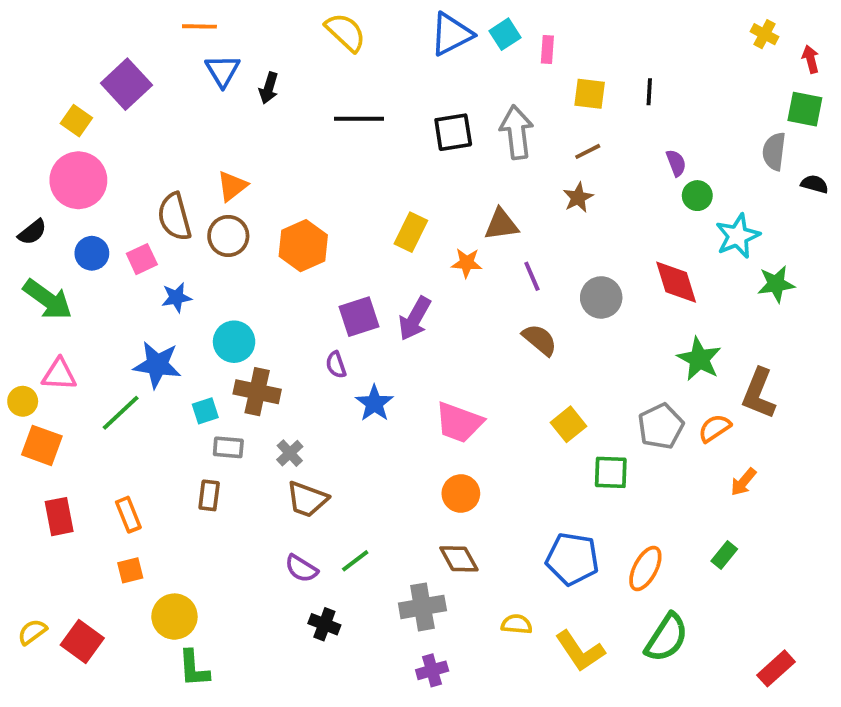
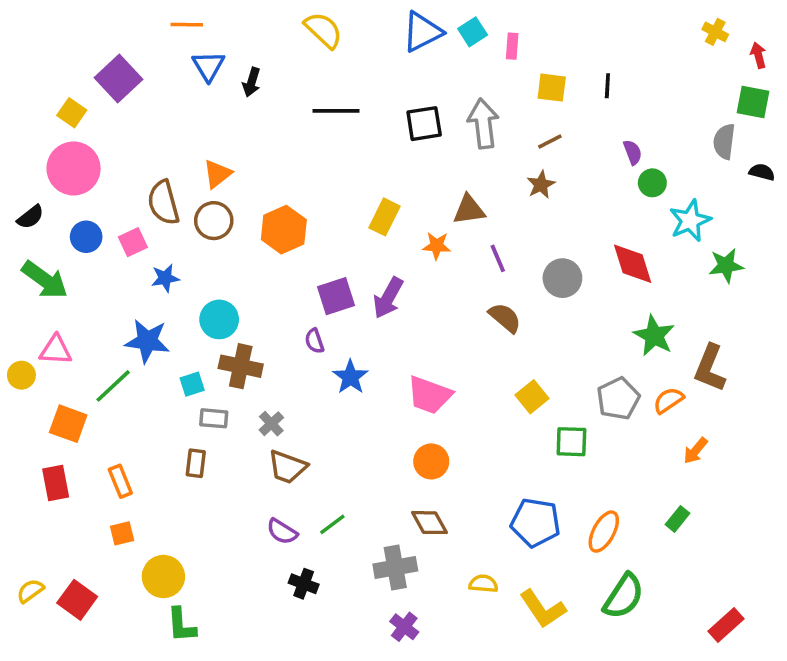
orange square: (42, 445) -> (68, 424), moved
purple cross: (432, 670) -> (404, 627), turned -36

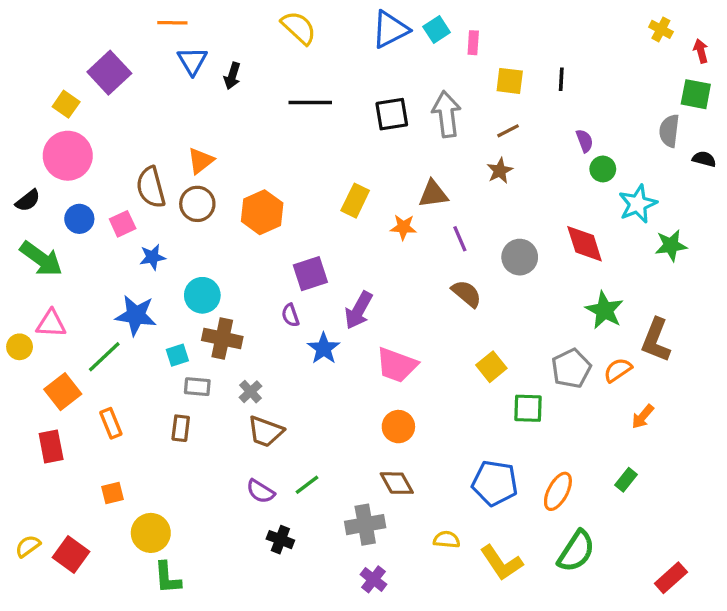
purple arrow: (388, 298) -> (359, 310), moved
orange square: (68, 424) -> (63, 392), turned 32
orange rectangle: (120, 481) -> (111, 423), moved

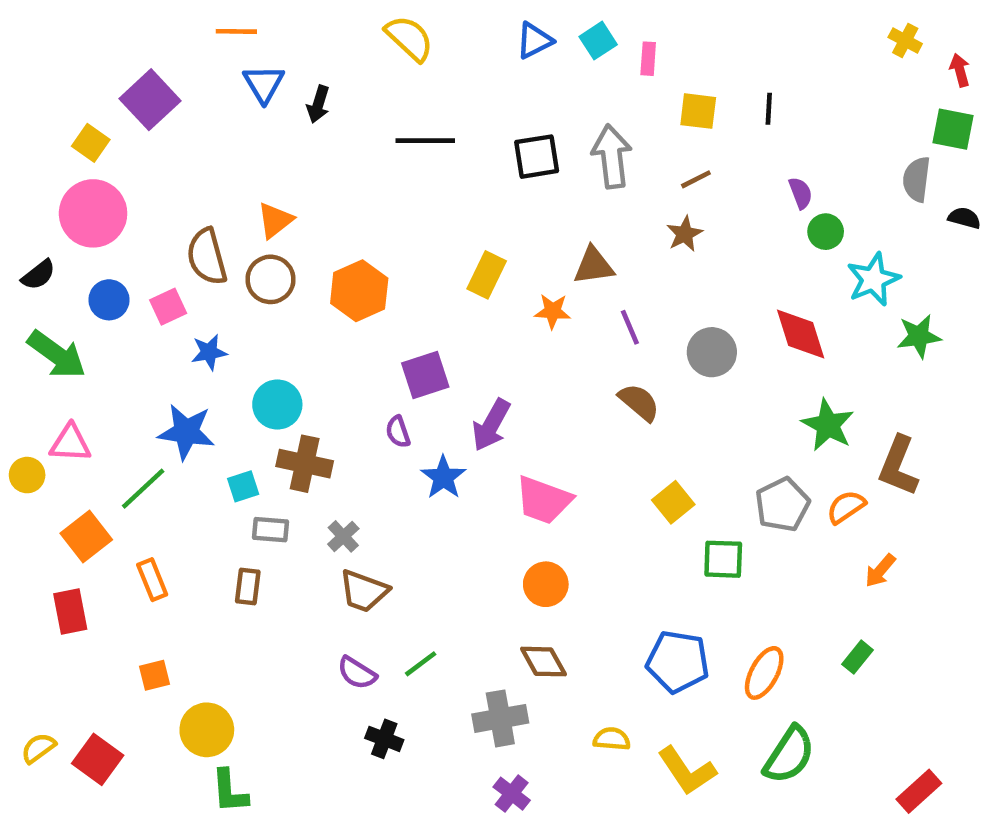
blue triangle: (390, 29) -> (534, 41), size x0.7

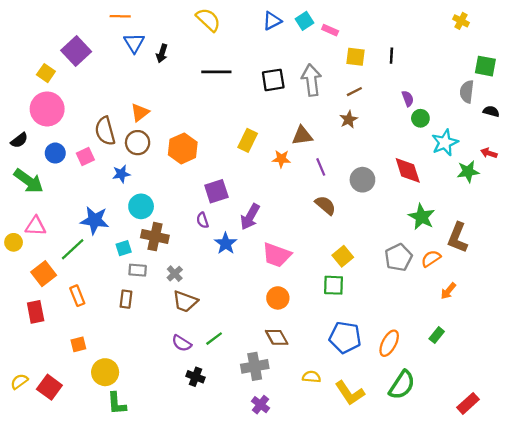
pink rectangle: (648, 59) -> (330, 30), turned -70
red arrow: (960, 70) -> (489, 153), moved, turned -56
blue star: (209, 352) -> (121, 174), moved
green square: (723, 559) -> (333, 285), moved

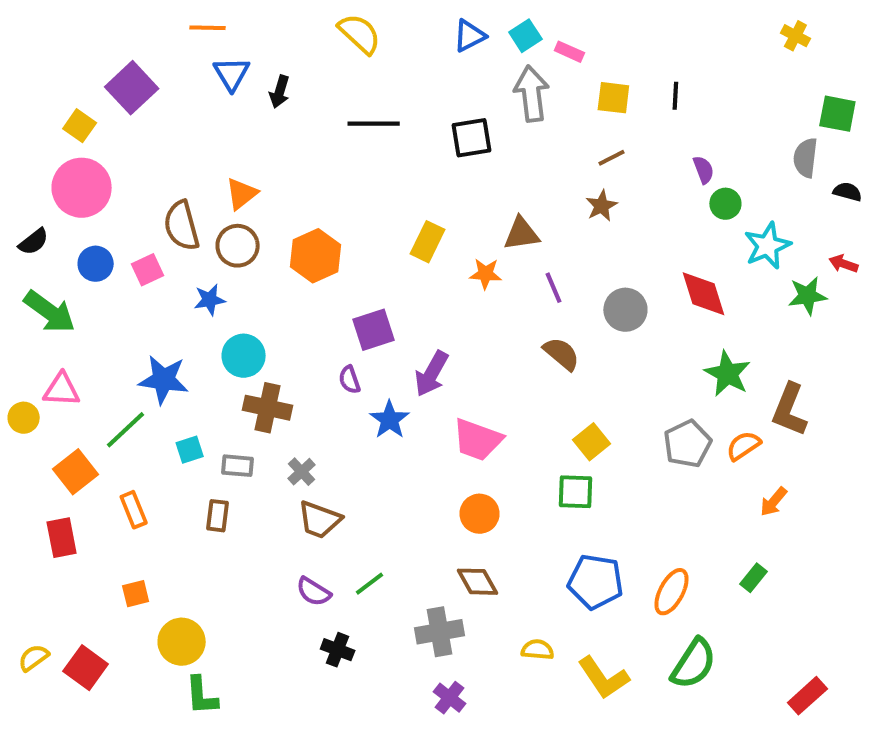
gray arrow: (311, 80) -> (531, 94), moved
cyan square: (124, 248) -> (190, 450), moved

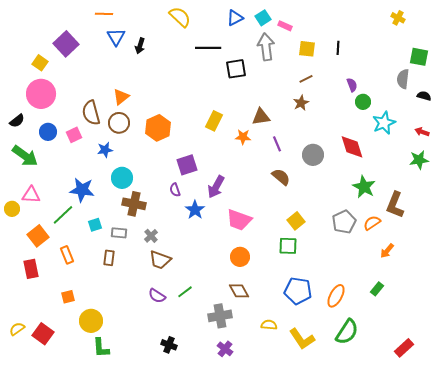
black line: (374, 124) -> (208, 48), moved
green star: (807, 296) -> (419, 160), moved
black cross: (338, 650) -> (169, 345), moved

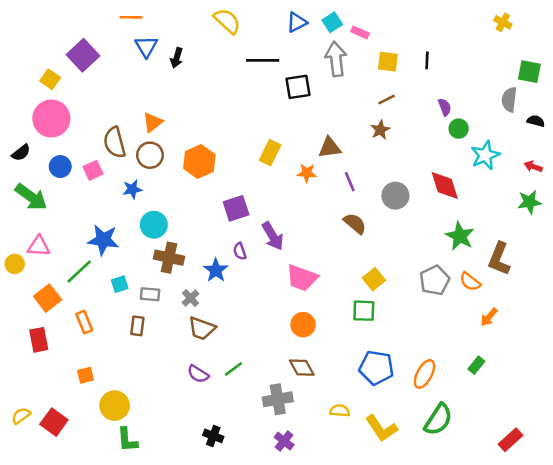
purple arrow: (216, 187) -> (273, 236), turned -60
purple semicircle: (175, 190) -> (240, 251), moved
blue star: (195, 210) -> (216, 270), moved
orange semicircle: (372, 223) -> (470, 282), turned -108

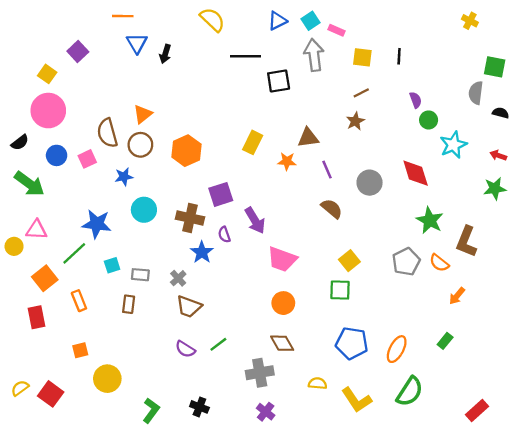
purple square: (83, 55) -> (78, 51), size x0.7
brown cross: (169, 258) -> (190, 218), moved
green L-shape: (127, 440) -> (151, 411), moved, turned -140

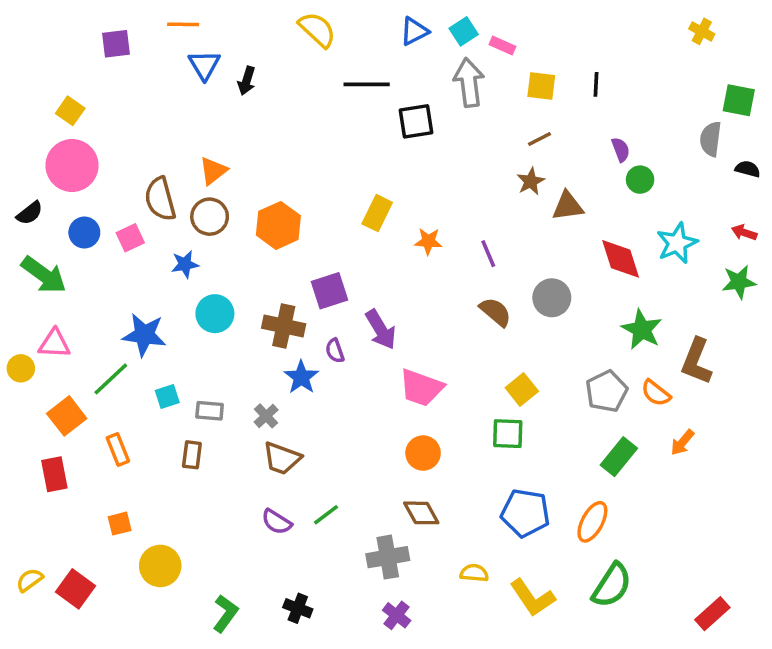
purple square: (78, 51) -> (116, 44), moved, turned 36
brown triangle: (308, 138) -> (568, 206), moved
cyan star: (453, 145) -> (677, 243), moved
gray circle: (370, 183) -> (552, 298), moved
green rectangle: (445, 341) -> (619, 457), moved, size x1.5

